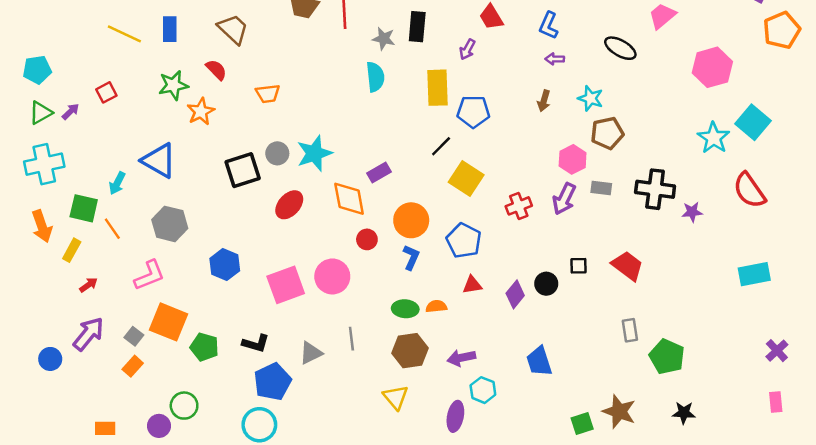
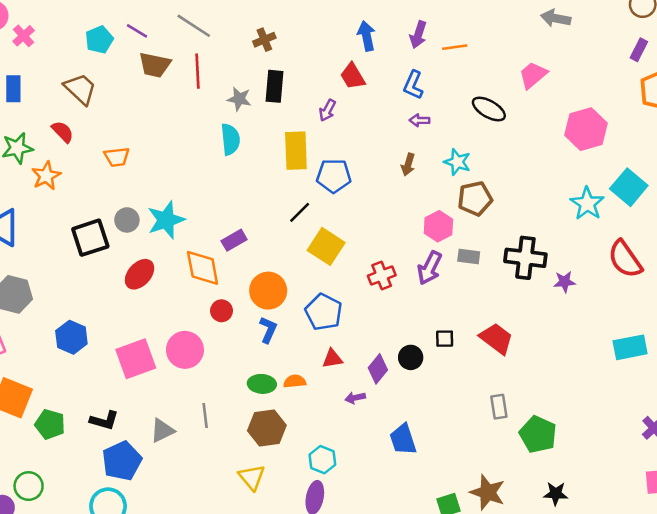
purple arrow: (461, 358) -> (355, 398), moved, size x0.7
cyan hexagon: (483, 390) -> (322, 460), moved

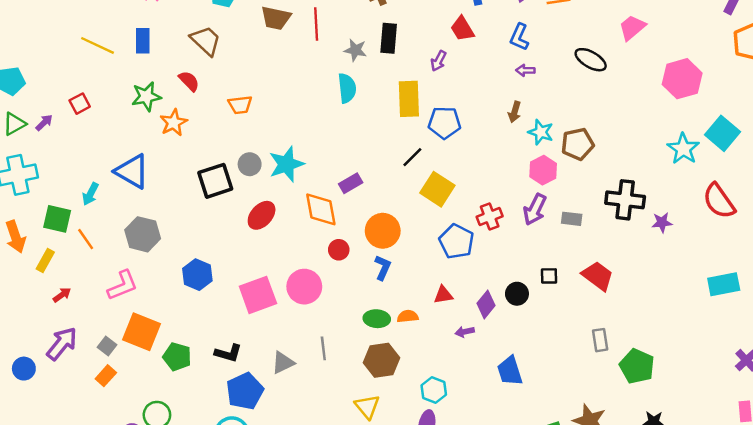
cyan star: (457, 162) -> (541, 132), moved
gray rectangle: (469, 257) -> (572, 219), moved
blue pentagon: (324, 312) -> (456, 241), moved

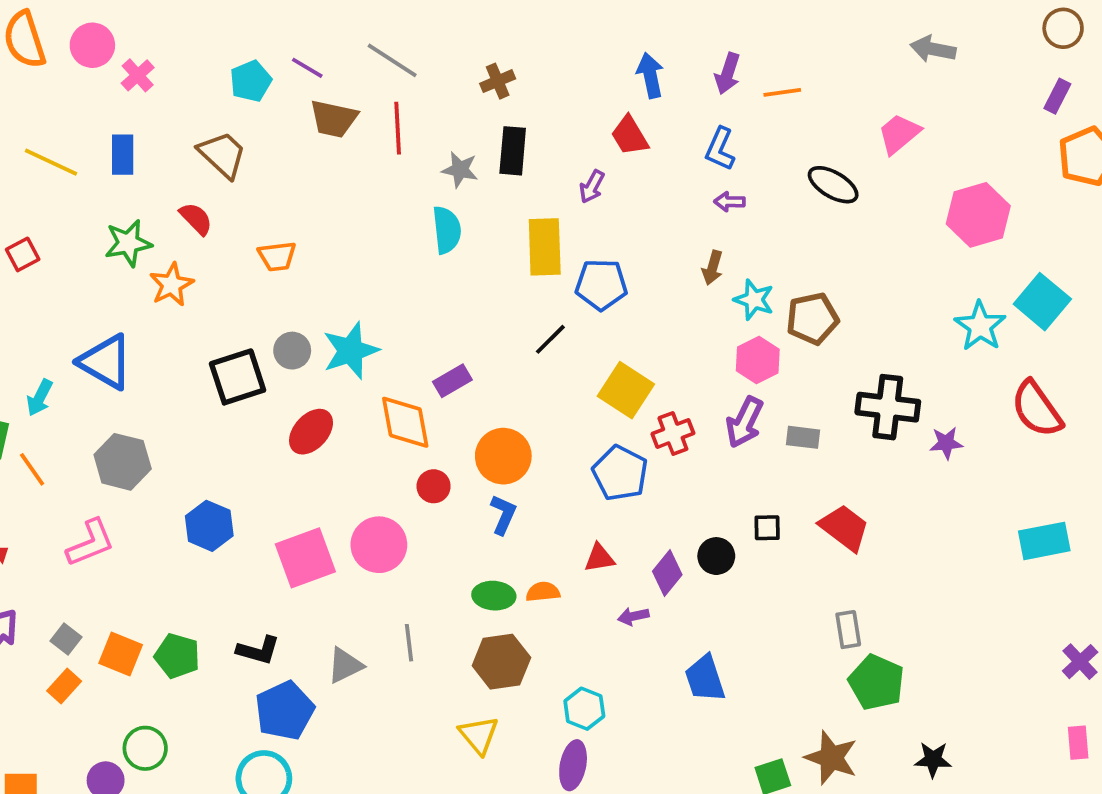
yellow square: (437, 189) -> (626, 390), moved
orange square: (141, 332) -> (121, 654), moved, size x0.7
green pentagon: (637, 366) -> (876, 682), moved

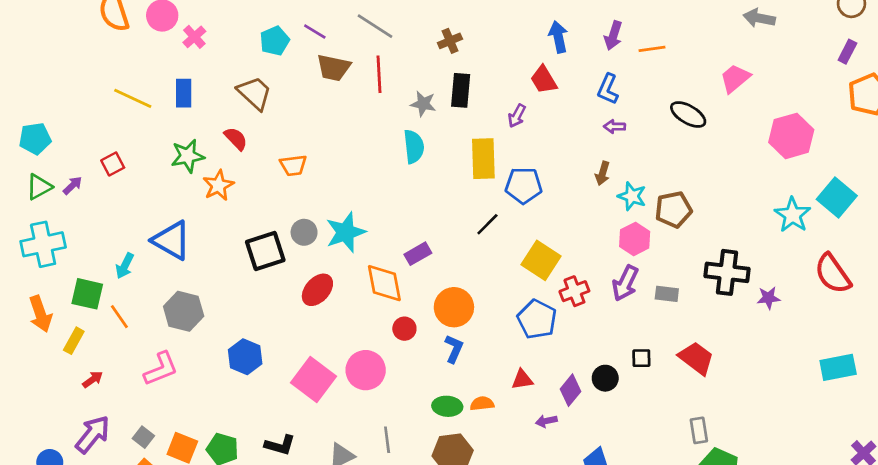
pink square: (305, 558) -> (313, 379), turned -33

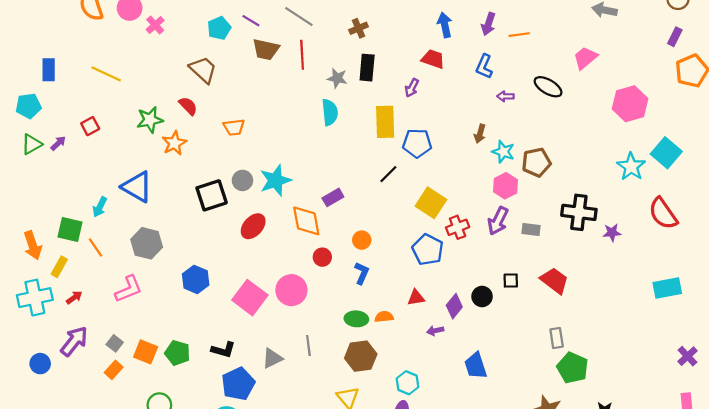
red trapezoid: (544, 80) -> (433, 59), turned 140
blue rectangle: (184, 93) -> (49, 70), moved
purple arrow: (615, 127) -> (505, 96), moved
cyan cross: (43, 244) -> (35, 298), moved
orange circle: (454, 307) -> (362, 240), size x0.6

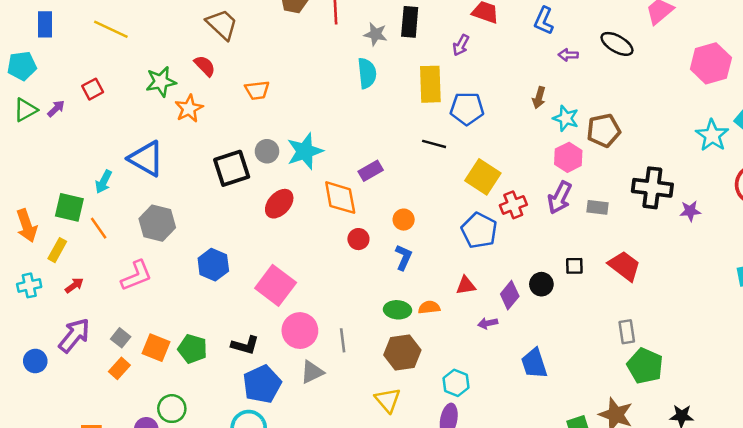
black line: (388, 174) -> (434, 144), turned 60
pink circle: (291, 290) -> (300, 331), moved
cyan cross: (35, 298) -> (29, 285), size x0.6
gray triangle: (272, 358) -> (312, 372), moved

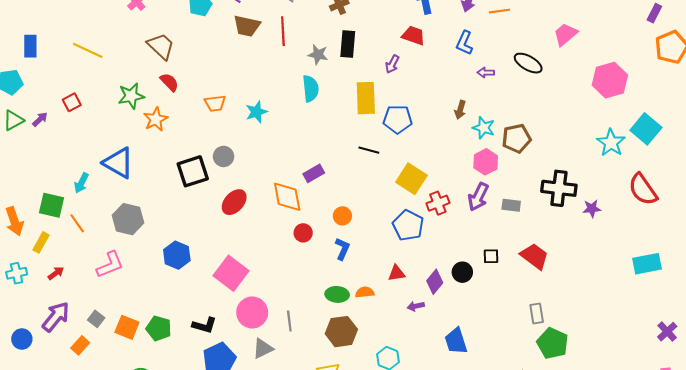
brown trapezoid: (222, 24) -> (161, 46), moved
cyan star: (305, 151) -> (256, 112), moved, size x0.7
orange rectangle: (119, 368) -> (80, 345), moved

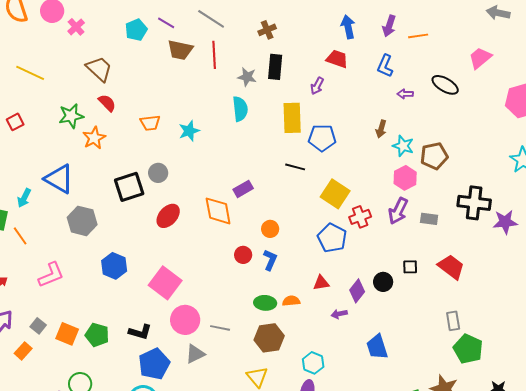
purple star: (592, 208) -> (505, 222), size x1.4
gray hexagon: (128, 219) -> (82, 221), moved
red circle: (303, 233) -> (243, 255), moved
gray line: (289, 321) -> (220, 328), turned -72

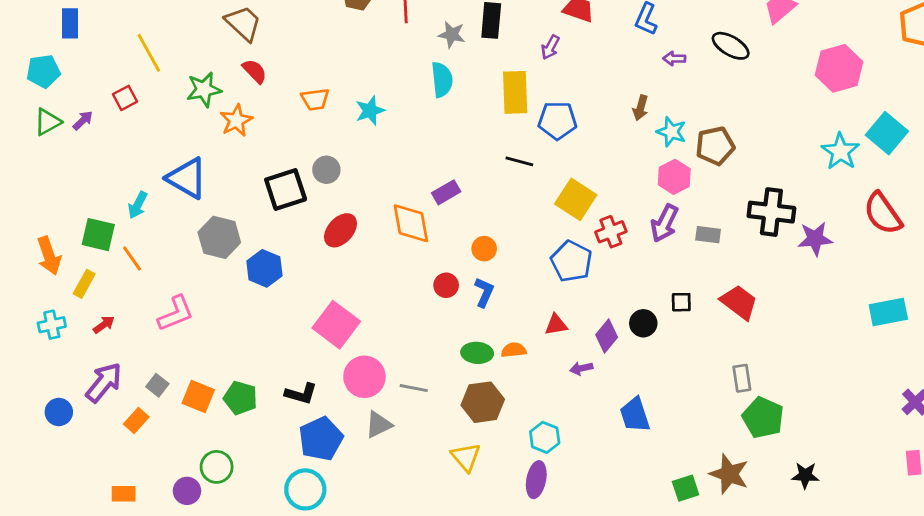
yellow line: (30, 73) -> (149, 53), moved, turned 36
blue hexagon: (114, 266) -> (264, 268), moved

